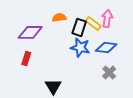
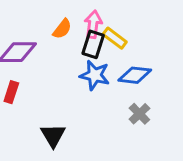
orange semicircle: (59, 17) -> (62, 29), turned 136
pink arrow: (107, 18) -> (93, 24), moved

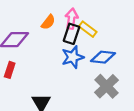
blue star: (95, 75) -> (73, 57), turned -30
gray cross: (139, 114) -> (106, 86), size x1.5

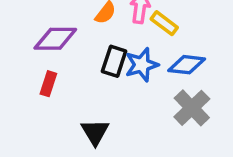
black rectangle: (72, 34) -> (114, 61), moved

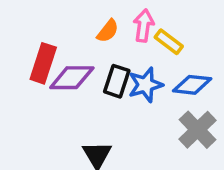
purple diamond: (55, 39) -> (72, 78), moved
red rectangle: (48, 84) -> (43, 63), moved, size x1.5

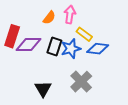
yellow rectangle: (169, 42) -> (84, 34), moved
gray cross: (198, 130) -> (81, 82), moved

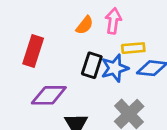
yellow rectangle: (84, 34) -> (133, 48), turned -42
purple diamond: (29, 44) -> (49, 95), moved

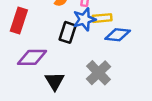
blue star: (115, 68) -> (84, 19), moved

